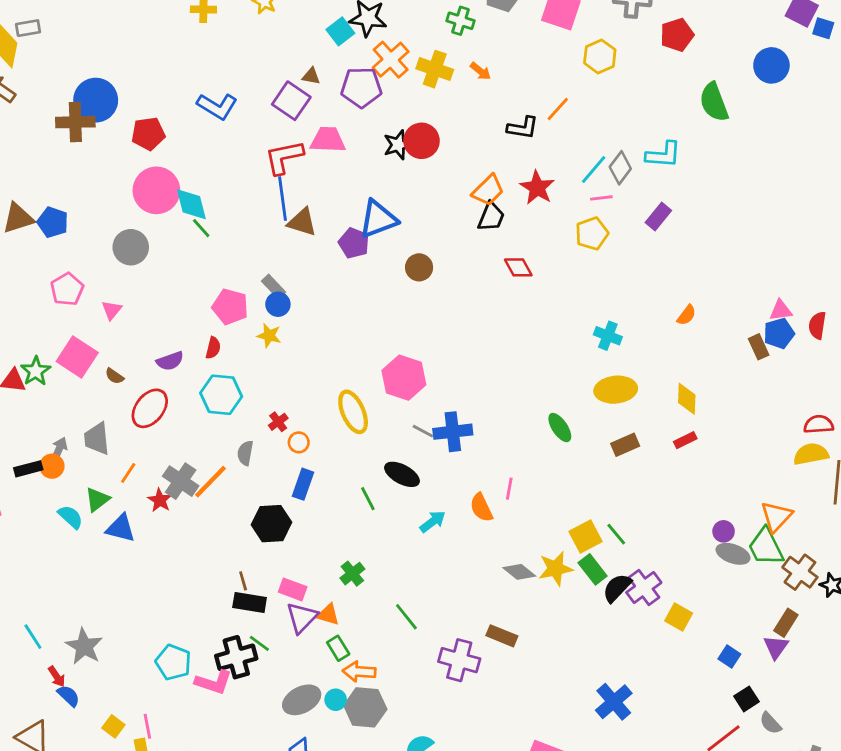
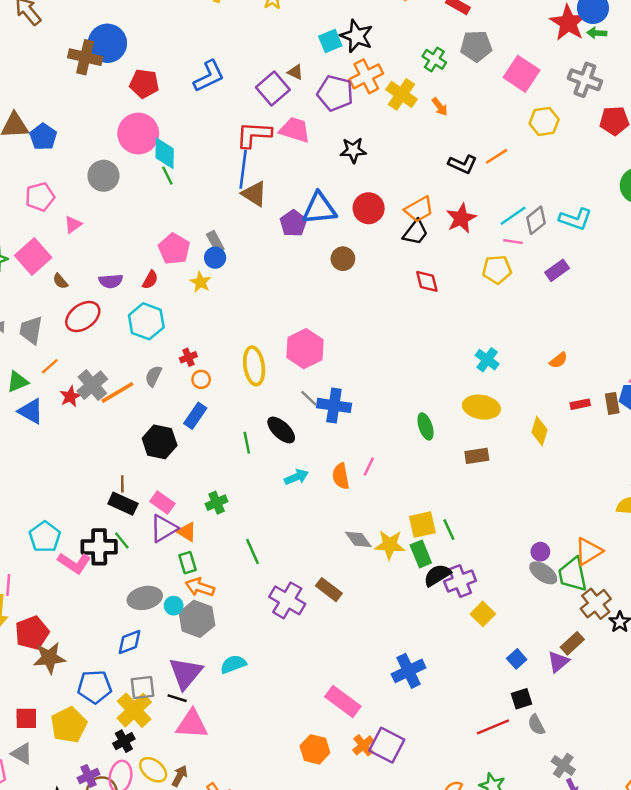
blue L-shape: (217, 106) -> (209, 76), turned -72
red circle: (421, 141) -> (369, 208), moved
red rectangle: (685, 440) -> (580, 404), moved

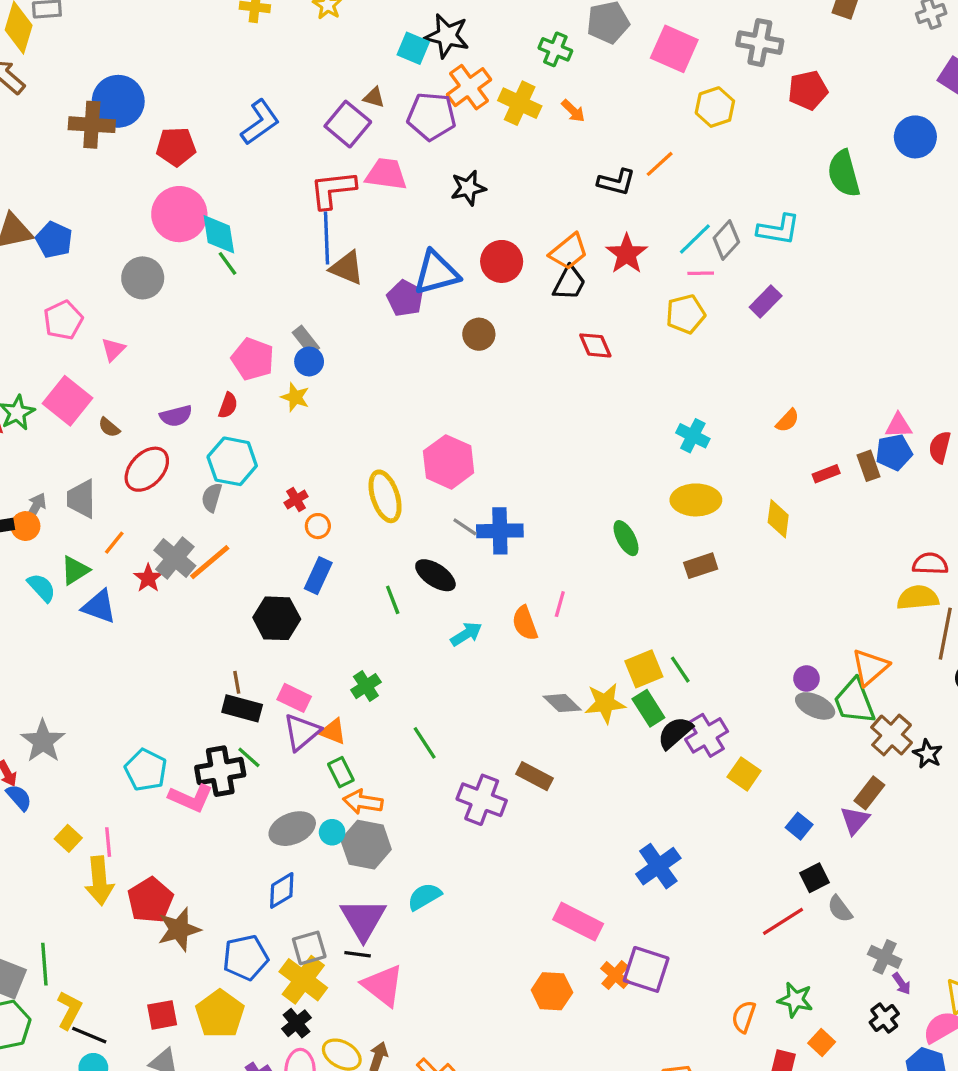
cyan square: (330, 41) -> (413, 48), turned -35
gray semicircle: (153, 376) -> (212, 497), moved
pink triangle: (192, 724) -> (383, 985), turned 44

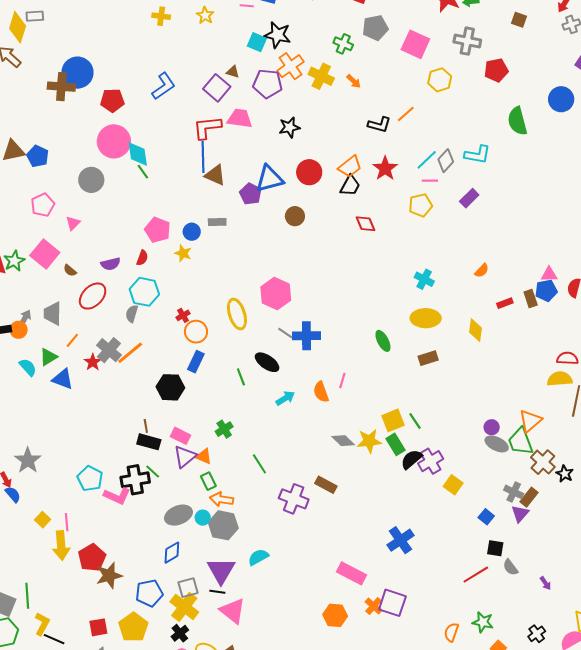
gray rectangle: (306, 340) -> (217, 222), moved, turned -54
orange circle: (318, 526) -> (196, 332), size x1.5
black square: (814, 878) -> (495, 548), turned 36
gray cross: (885, 957) -> (514, 492), moved
purple arrow: (902, 984) -> (545, 583), moved

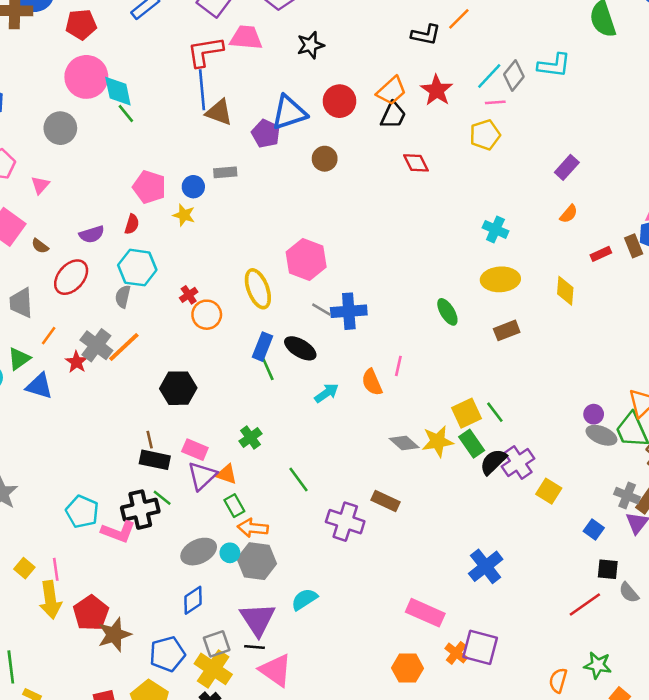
purple rectangle: (469, 198) -> (567, 167), moved
blue rectangle: (196, 362) -> (262, 347), moved

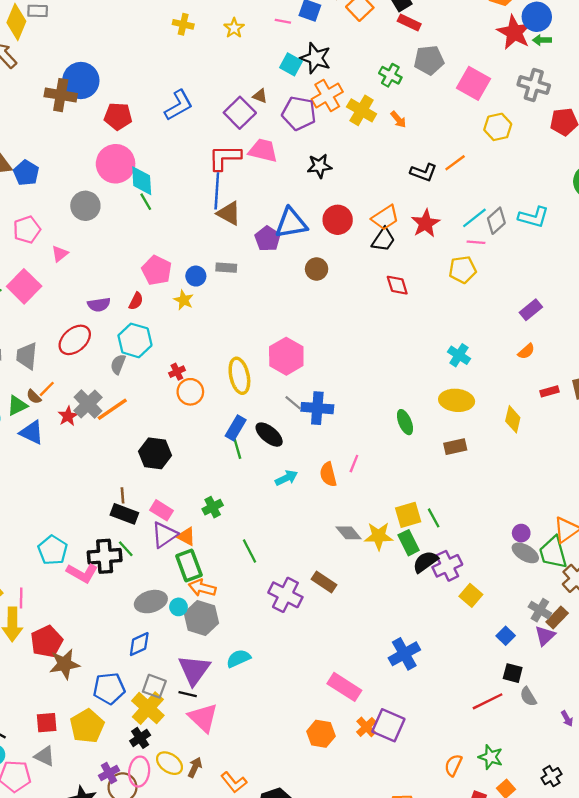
brown semicircle: (40, 246) -> (34, 397), moved
green rectangle: (234, 506) -> (189, 566), size x1.5
gray square: (217, 644) -> (154, 686), turned 30

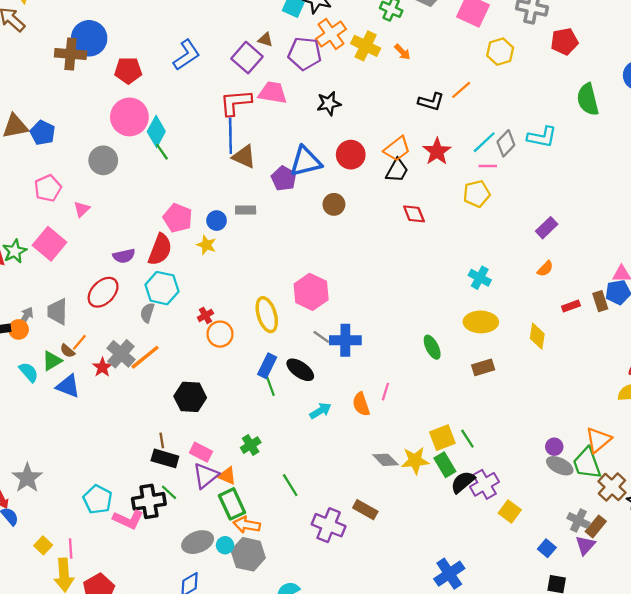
cyan diamond: (142, 181) -> (156, 132), turned 36
red semicircle: (136, 301) -> (160, 250), size x1.8

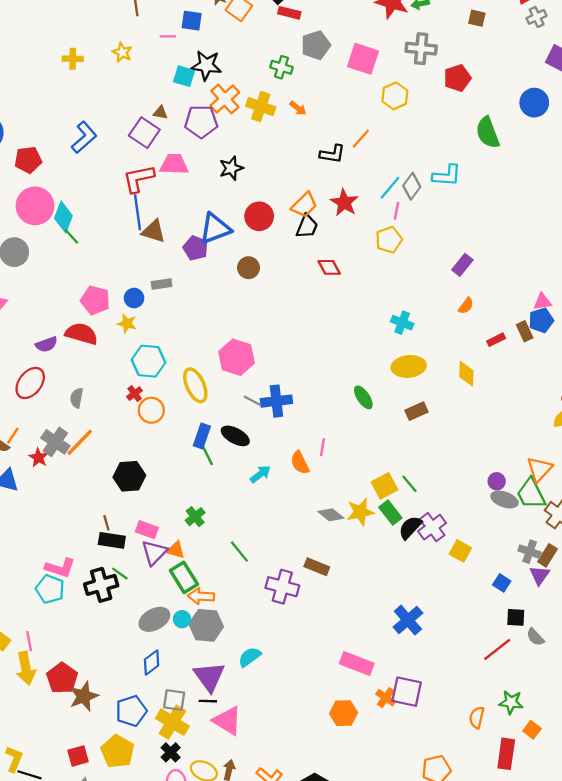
pink line: (488, 166) -> (396, 211), turned -72
red semicircle: (160, 250) -> (81, 334), turned -88
cyan hexagon: (162, 288) -> (148, 361), moved
pink L-shape: (128, 519) -> (60, 568), moved

